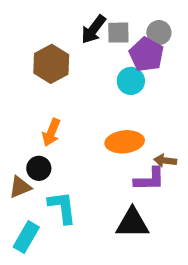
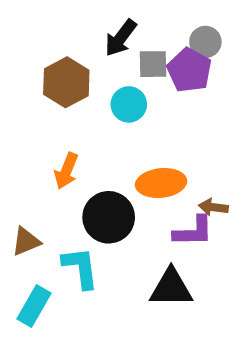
gray square: (118, 33) -> (153, 64), moved
cyan circle: (131, 81) -> (129, 104), moved
black circle: (39, 168) -> (109, 217), moved, size x1.6

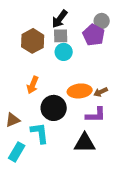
gray square: (153, 64) -> (61, 36), moved
brown arrow: (213, 207) -> (101, 92), moved, turned -32

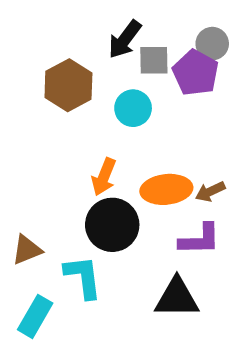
gray square: (61, 36) -> (154, 60), moved
orange arrow: (33, 85) -> (104, 177), moved

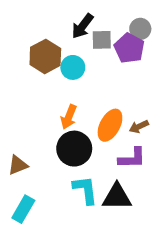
cyan circle: (133, 108) -> (73, 67), moved
orange ellipse: (166, 189) -> (110, 125), turned -56
cyan L-shape: (83, 277) -> (85, 190), moved

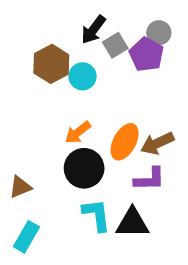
gray square: (102, 40) -> (115, 45), turned -30
orange arrow: (69, 117) -> (78, 132), turned 30
brown arrow: (139, 127) -> (157, 143), size x1.5

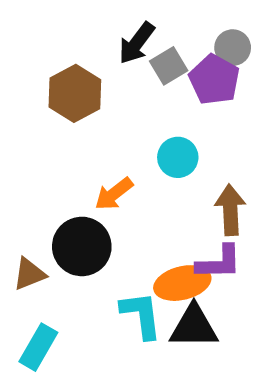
cyan circle: (83, 76) -> (178, 157), moved
orange ellipse: (125, 142) -> (182, 283), moved, turned 48
brown arrow: (157, 143) -> (230, 210), turned 112
black circle: (84, 168) -> (82, 246), moved

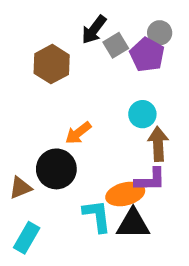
cyan circle: (178, 157) -> (142, 114), moved

